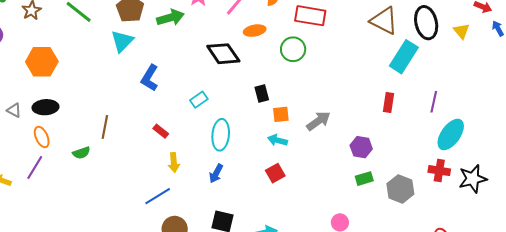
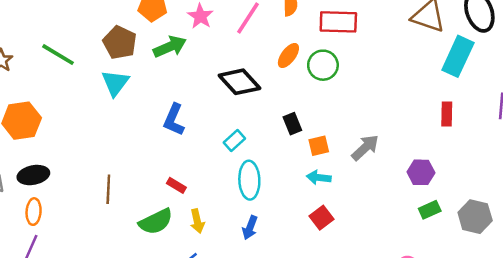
orange ellipse: (255, 31) -> (288, 56), moved, turned -35
blue L-shape: (150, 78) -> (174, 120), moved
cyan rectangle: (199, 100) -> (234, 140), moved
orange ellipse: (42, 137) -> (34, 212), turned 35
green semicircle: (81, 153) -> (156, 222), moved, size x1.6

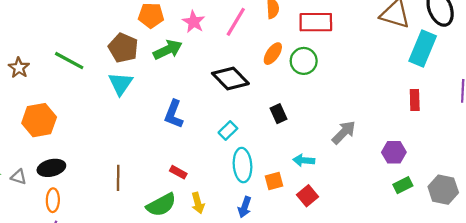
orange square: (319, 146) -> (274, 181), moved

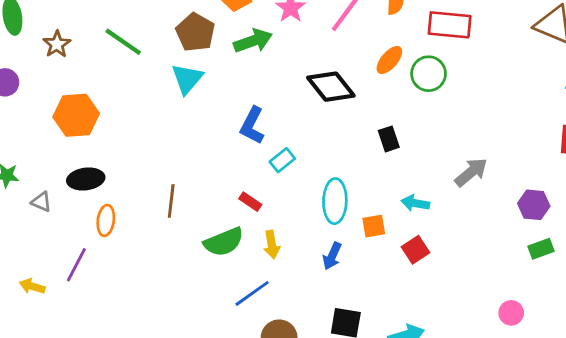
cyan rectangle: (228, 131) -> (282, 160), moved
gray triangle: (19, 177) -> (41, 202), moved
orange ellipse: (53, 200) -> (106, 220), moved

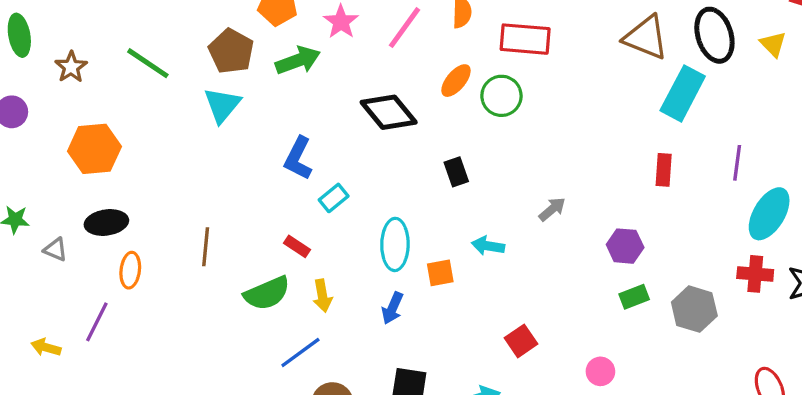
gray arrow: (471, 172) -> (552, 209), size x0.7
red square: (415, 250) -> (521, 341), moved

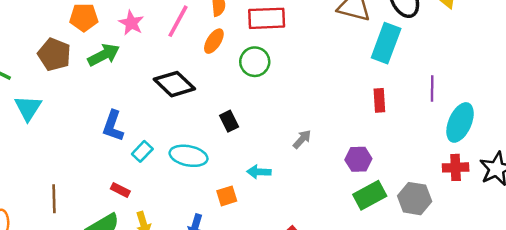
orange ellipse: (456, 81) -> (214, 41), moved
cyan triangle: (222, 105) -> (28, 108), moved
cyan ellipse: (395, 244) -> (189, 156), moved, turned -72
green rectangle: (634, 297) -> (370, 195), size x1.5

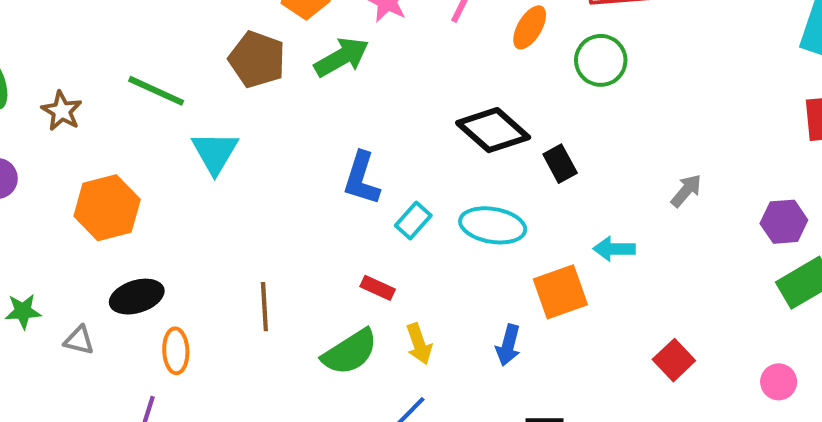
black diamond: (174, 84) -> (493, 130), moved
orange square: (227, 196) -> (560, 292), size x1.5

